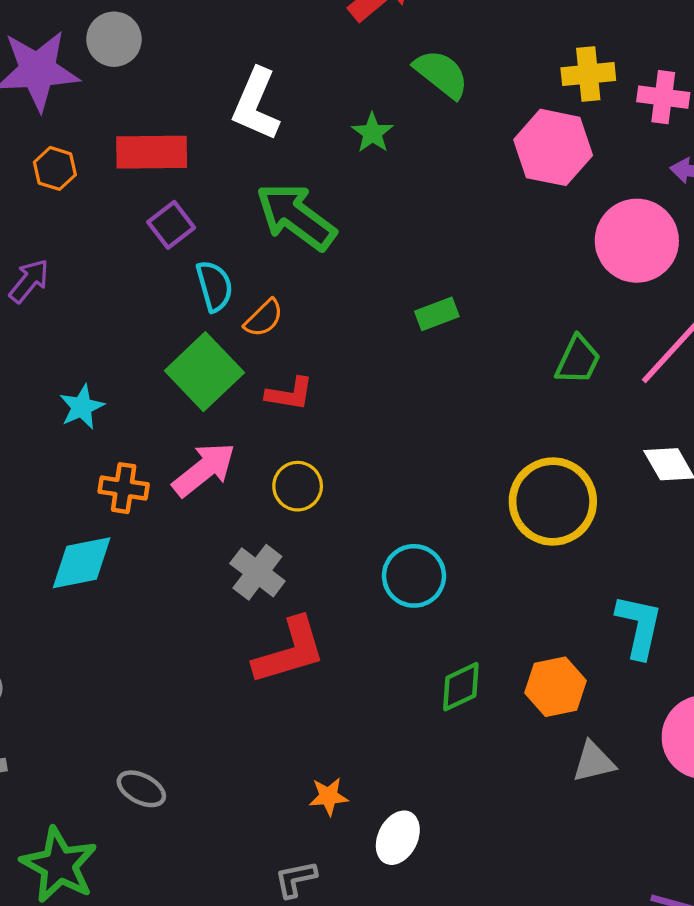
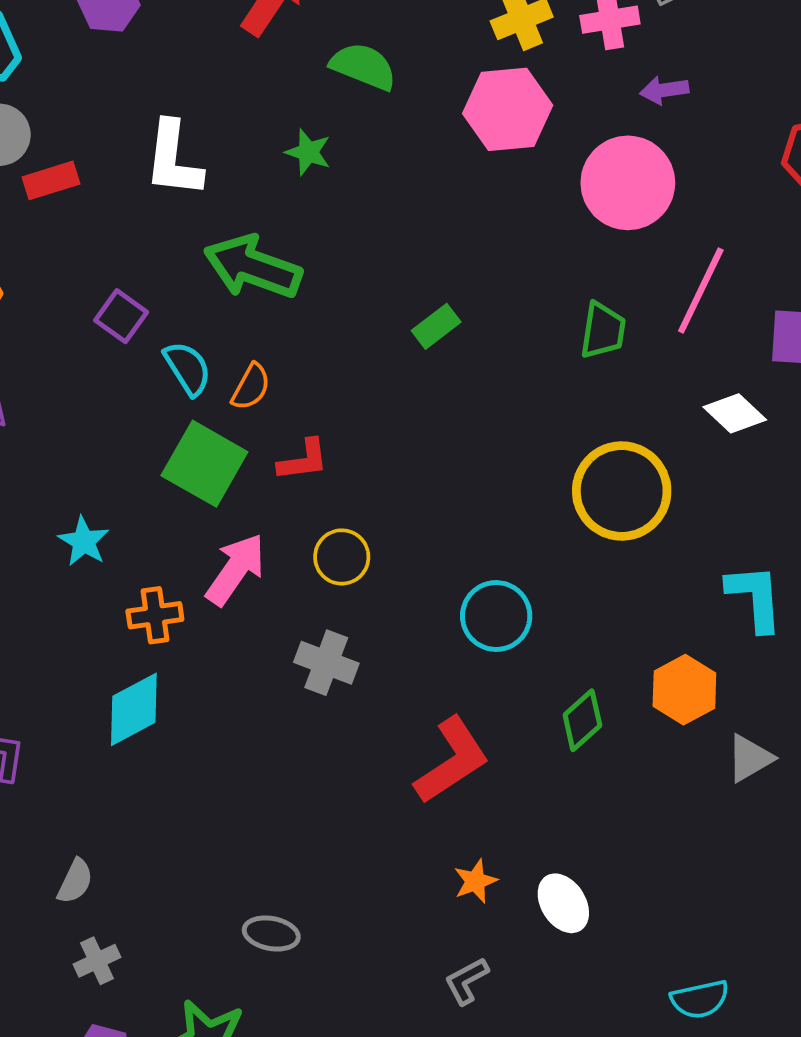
red rectangle: (152, 152) -> (51, 180), moved, size x0.7
red L-shape: (290, 651) -> (452, 760), moved
white ellipse: (398, 838) -> (563, 903), turned -42

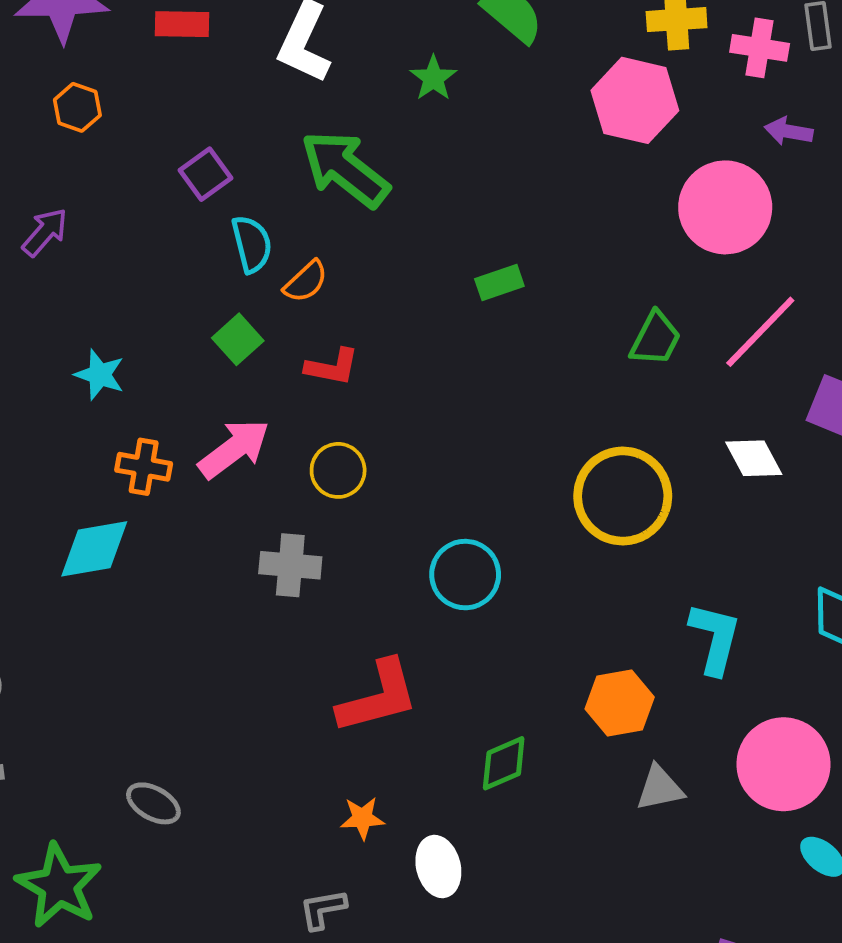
green square: (204, 464) -> (238, 339), size x0.6
cyan star: (84, 541) -> (100, 375), turned -30
gray cross: (326, 663) -> (290, 565), turned -34
green diamond: (582, 720) -> (504, 763), moved

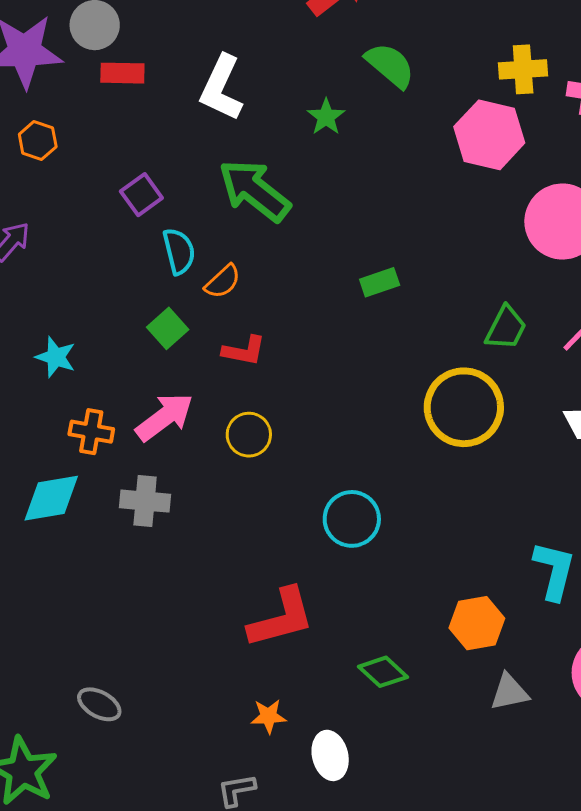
yellow circle: (623, 496) -> (464, 407), moved
gray cross: (290, 565) -> (145, 501), moved
green diamond: (504, 763) -> (383, 672), turned 66

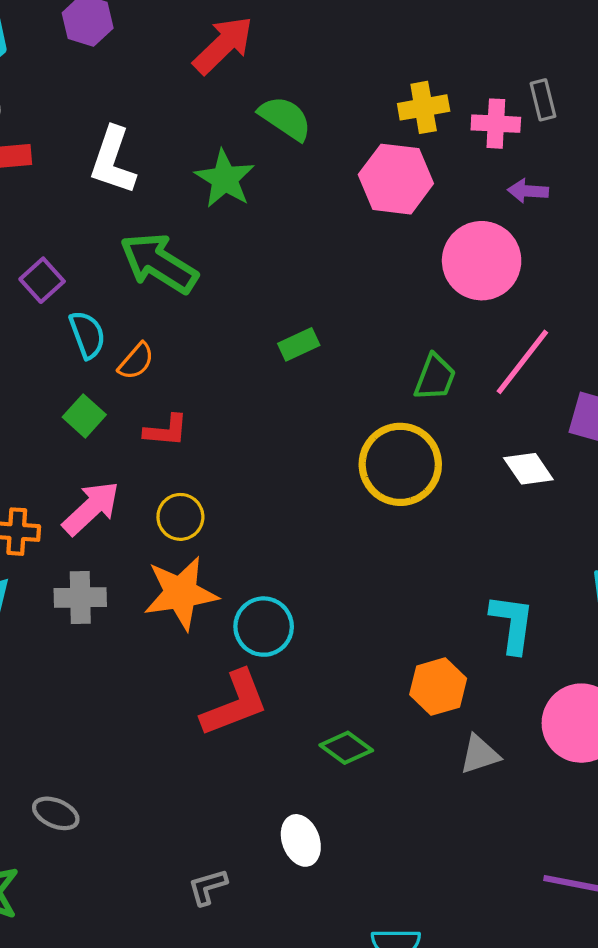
green star: (326, 117) -> (225, 179), size x1.5
cyan circle: (352, 519) -> (264, 627), moved
orange star: (269, 716) -> (181, 593), moved, size x2.0

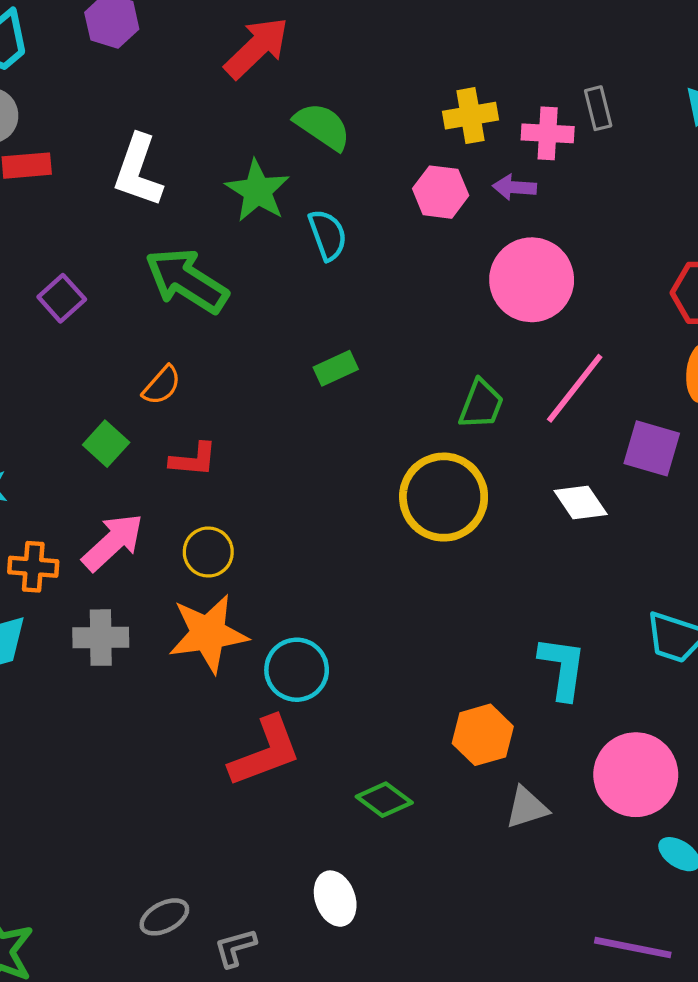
pink hexagon: (396, 179) -> (441, 192), size x0.7
purple arrow: (528, 191) -> (514, 187), moved
cyan semicircle: (87, 335) -> (328, 235), moved
gray ellipse: (56, 813) -> (164, 917), moved, turned -51

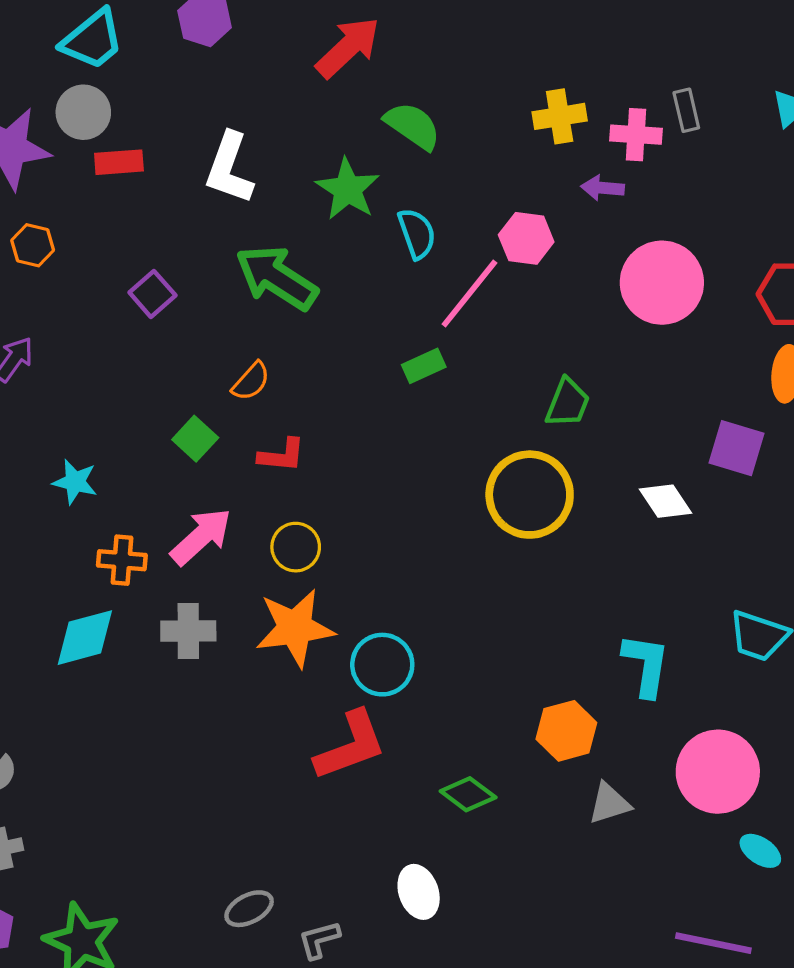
pink hexagon: (441, 192) -> (526, 238), moved
pink circle: (532, 280) -> (662, 283), moved
pink line: (575, 388) -> (469, 293), moved

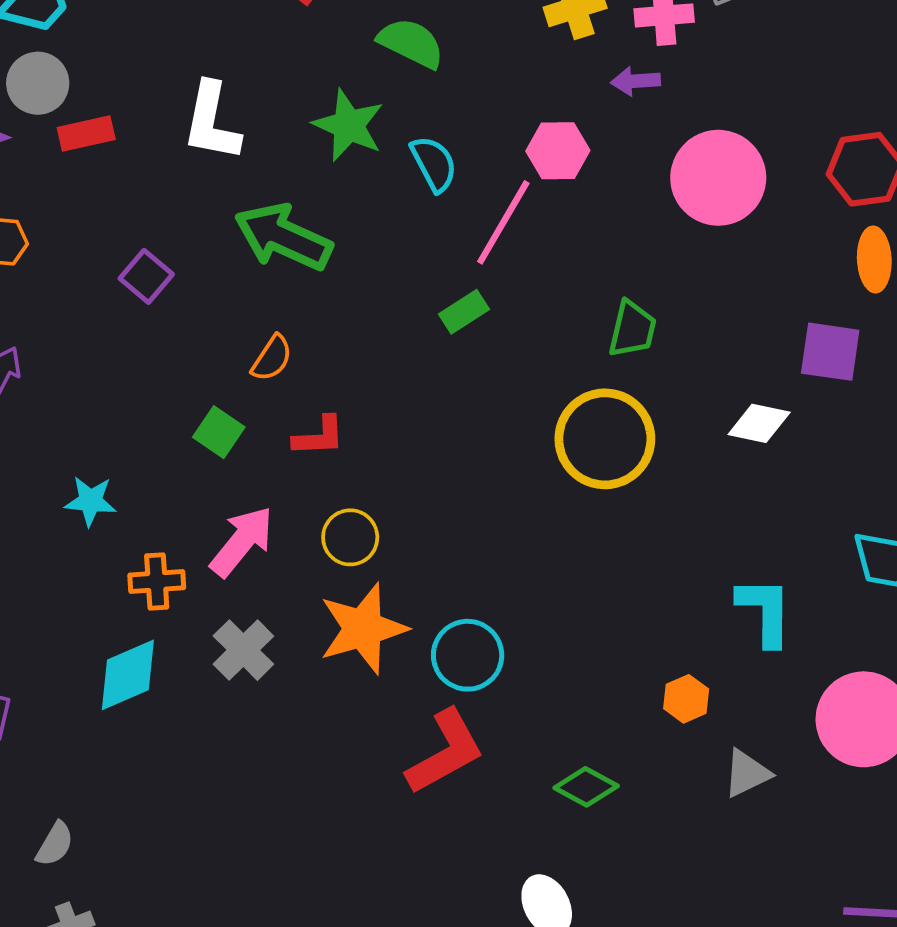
white diamond: (665, 501) -> (759, 423), turned -36
gray cross: (188, 631) -> (243, 650), turned -36
orange hexagon: (566, 731) -> (686, 699), size x0.7

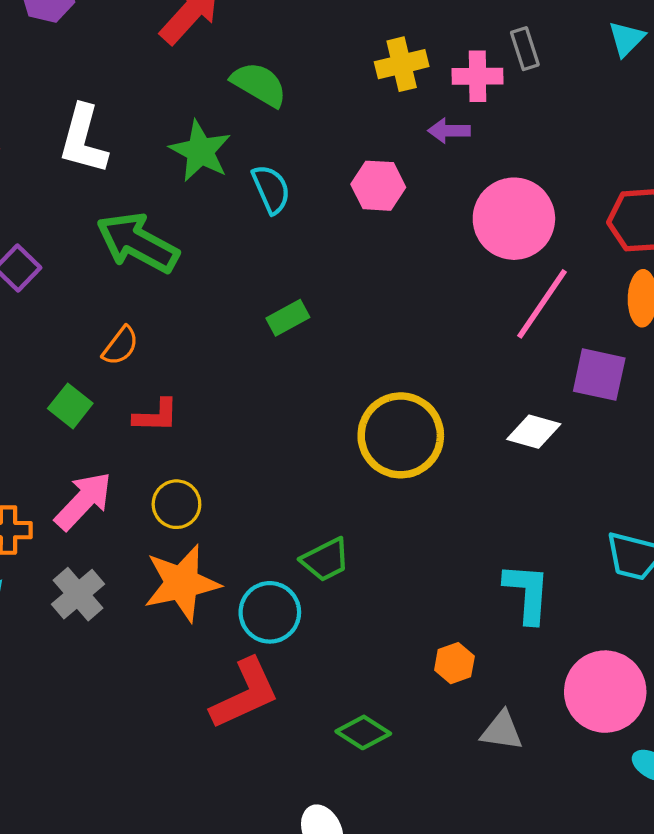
pink line: (503, 222) -> (542, 304), moved
green trapezoid: (632, 329) -> (325, 560), moved, turned 46
gray triangle: (747, 773) -> (502, 731), turned 30

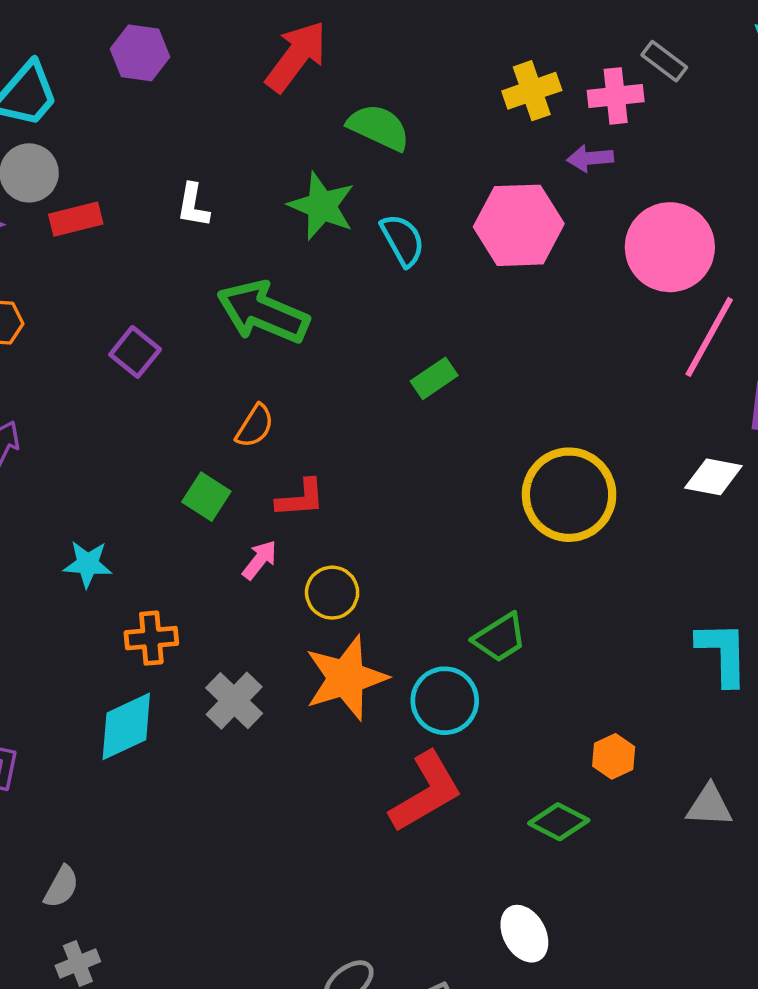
gray rectangle: (525, 49) -> (664, 61), turned -30
white L-shape: (83, 140) -> (193, 205), size x0.6
pink hexagon: (378, 186) -> (519, 225), size x1.5
pink arrow: (83, 501) -> (260, 560), moved, size x0.6
orange hexagon: (454, 663) -> (614, 756), moved

